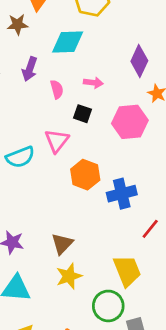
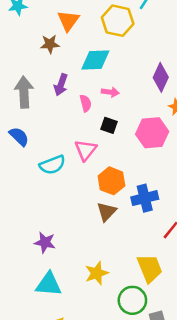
pink arrow: (93, 83) -> (110, 92), moved
brown triangle: (62, 244) -> (107, 212), moved

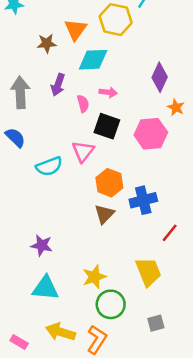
orange triangle: (68, 21) -> (76, 30), moved
black square: (109, 125) -> (107, 126), size x1.5
green circle: (132, 300) -> (111, 304), moved

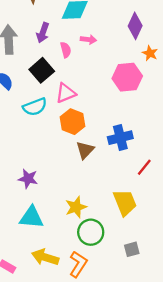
black square: (107, 126) -> (42, 70), moved, turned 30
pink triangle: (83, 151) -> (66, 93), turned 30
orange hexagon: (109, 183) -> (72, 122), moved

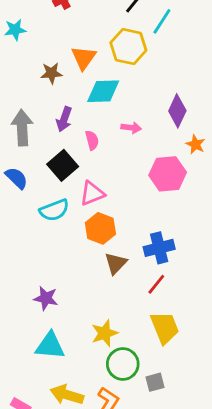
pink arrow: (88, 40) -> (131, 128), moved
red line: (144, 167) -> (156, 284), moved
gray square: (132, 249) -> (155, 382), moved

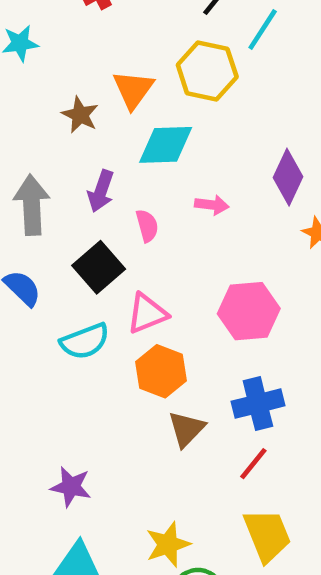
brown star: (51, 73) -> (80, 115), turned 30
pink hexagon: (168, 174) -> (249, 311), moved

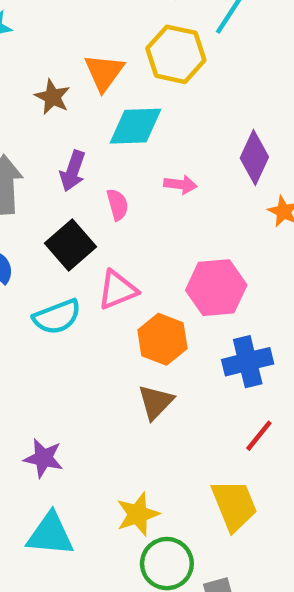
orange hexagon: (161, 371) -> (162, 339), moved
blue cross: (258, 404) -> (248, 362), moved
red line: (253, 464) -> (259, 436), moved

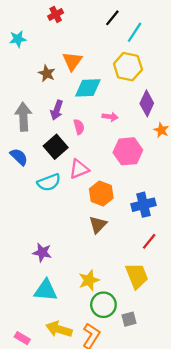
yellow hexagon: (176, 54) -> (128, 67), moved
pink hexagon: (216, 288) -> (128, 151), moved

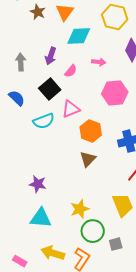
brown star: (47, 73) -> (38, 12), moved
gray arrow: (23, 117) -> (21, 62), size x0.7
pink semicircle: (79, 127) -> (71, 71), turned 56

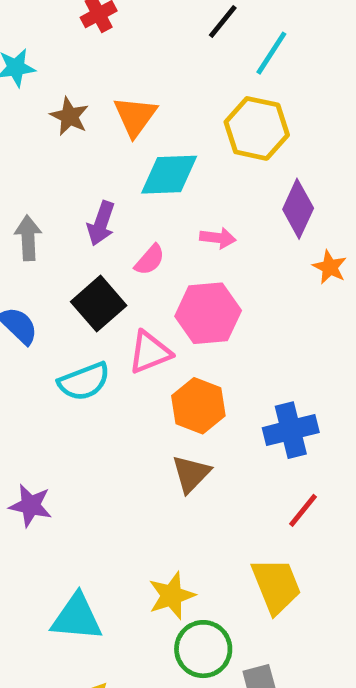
pink hexagon: (115, 93) -> (208, 313), moved
purple star: (38, 184) -> (31, 506), moved

